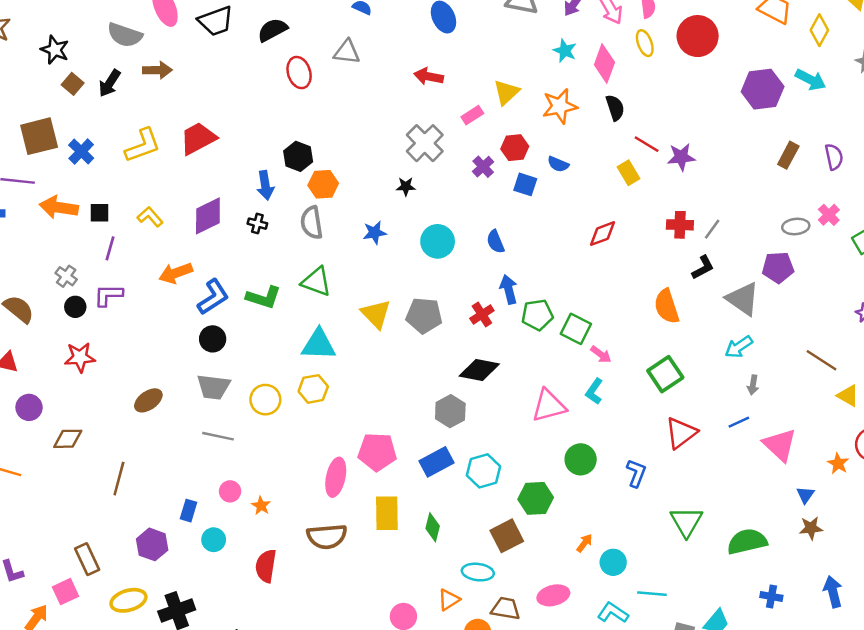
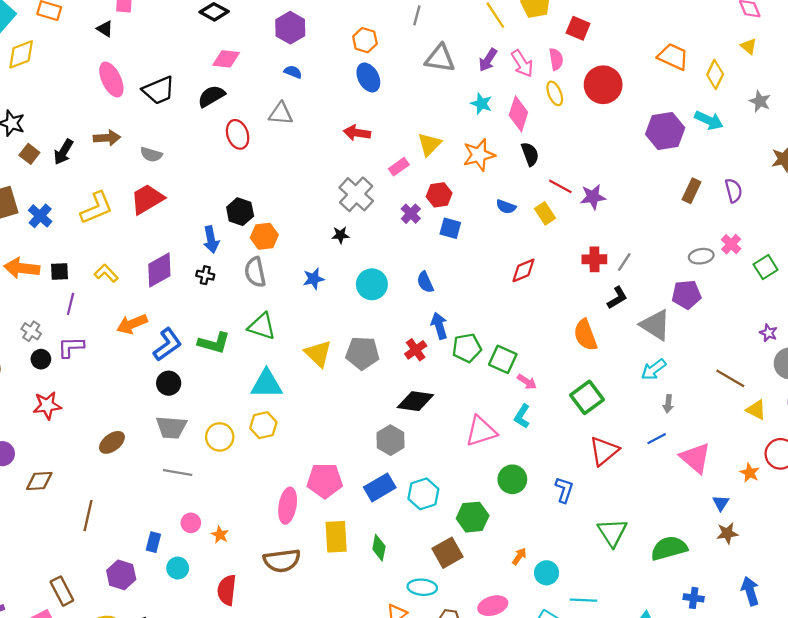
gray semicircle: (125, 35) -> (151, 154), moved, size x0.7
blue semicircle: (558, 164) -> (506, 207), moved

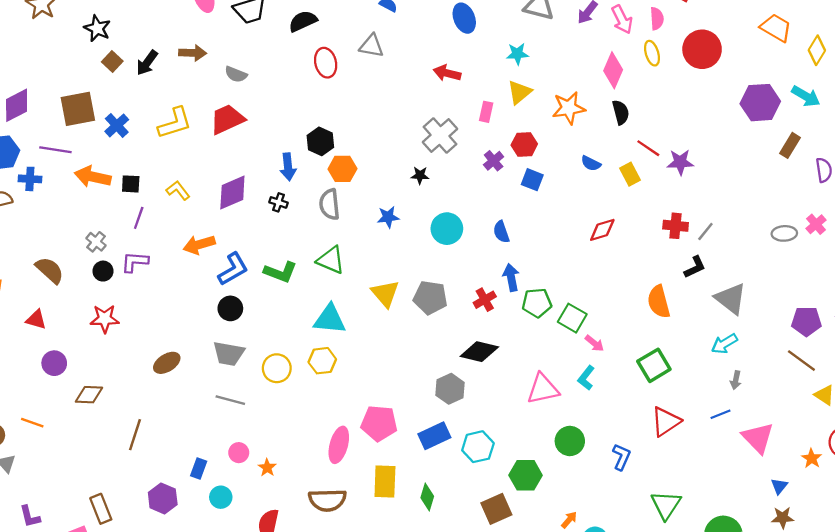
cyan star: (481, 104) -> (517, 54), moved, turned -30
pink rectangle: (399, 167) -> (486, 112), turned -48
brown rectangle: (692, 191) -> (790, 145), moved
purple pentagon: (686, 295) -> (806, 321), moved

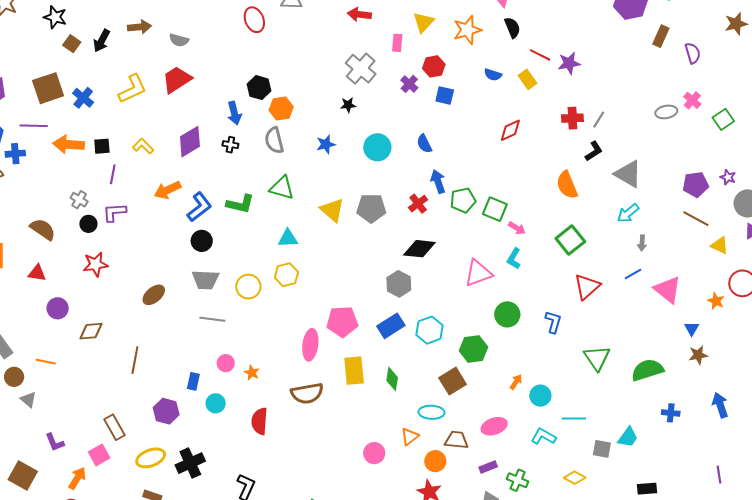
cyan triangle: (330, 319) -> (288, 238), size x0.7

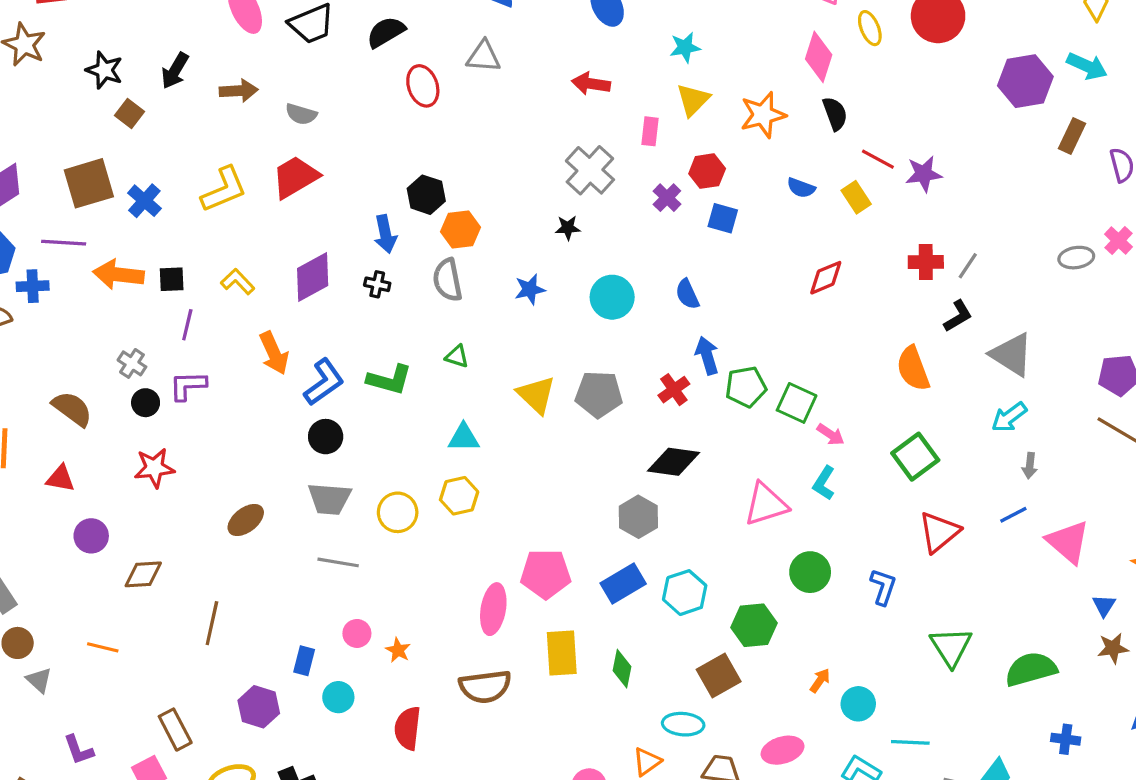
black arrow: (102, 41) -> (175, 71), moved
green triangle: (282, 188) -> (457, 356), size x0.6
orange arrow: (168, 190) -> (274, 353), turned -92
orange line: (46, 362) -> (103, 647), moved

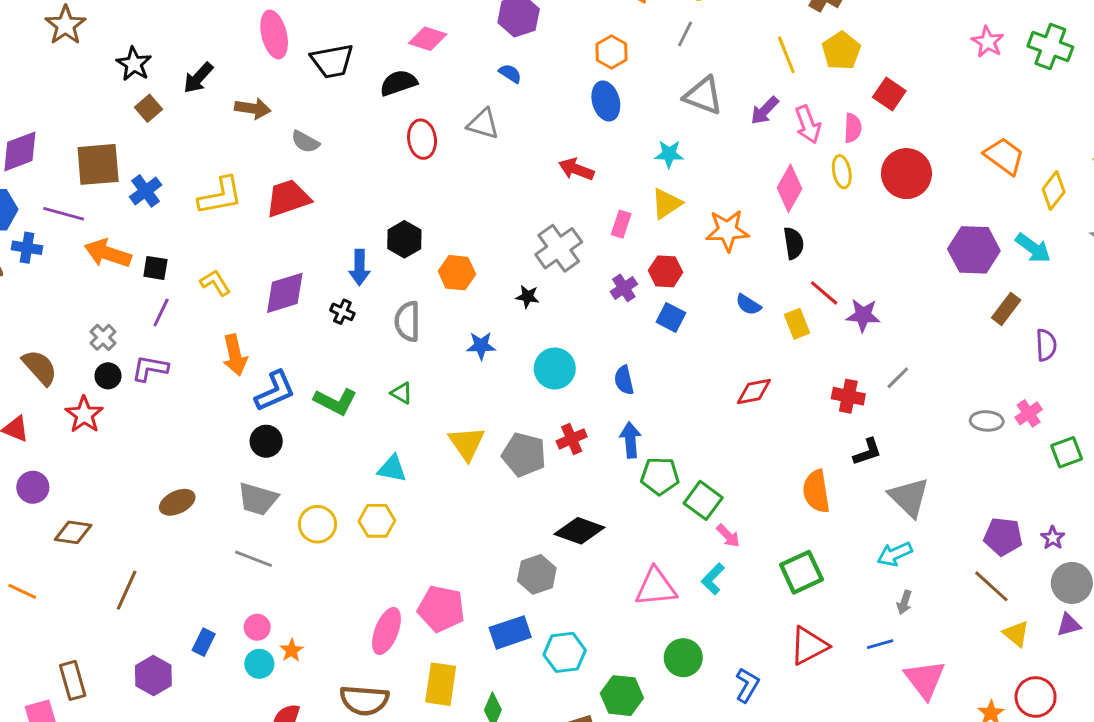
orange hexagon: (460, 229) -> (457, 273), moved
gray line: (968, 266) -> (898, 378), moved
red cross: (674, 390) -> (572, 439), moved
red star: (154, 468) -> (84, 415), moved, turned 30
cyan circle: (338, 697) -> (259, 664), moved

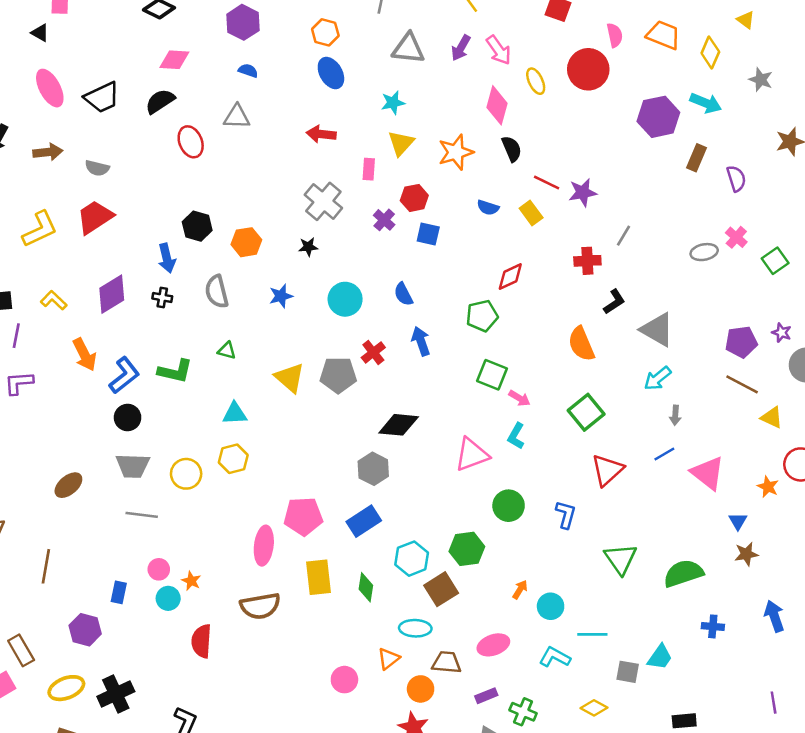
pink semicircle: (853, 128) -> (615, 35), moved
green pentagon: (660, 476) -> (482, 316), moved
cyan hexagon: (565, 652) -> (412, 559), moved

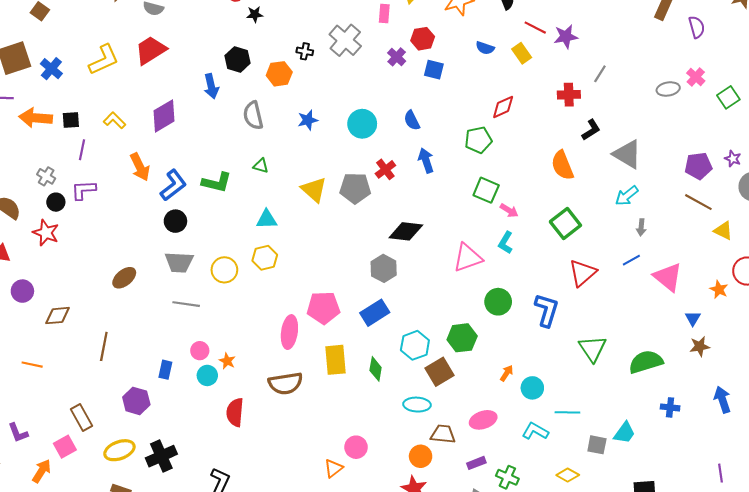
black star: (308, 247) -> (255, 14), moved
black cross: (162, 297) -> (305, 51), moved
blue L-shape: (566, 515) -> (547, 310), size x1.4
orange triangle: (389, 659) -> (333, 468), moved

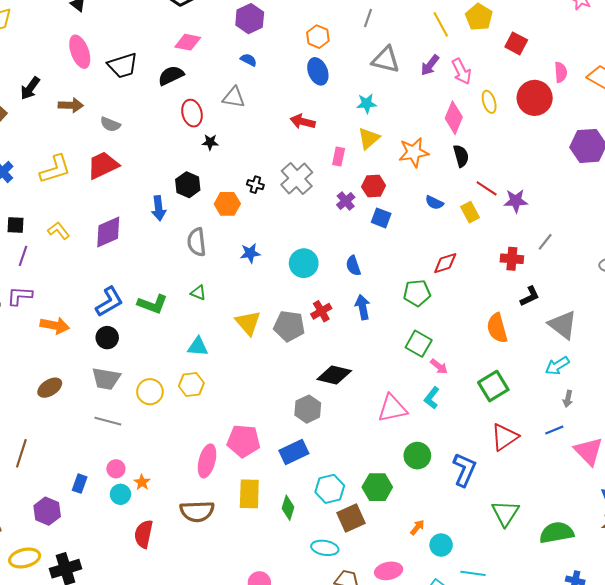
orange arrow: (140, 167) -> (55, 325), moved, turned -60

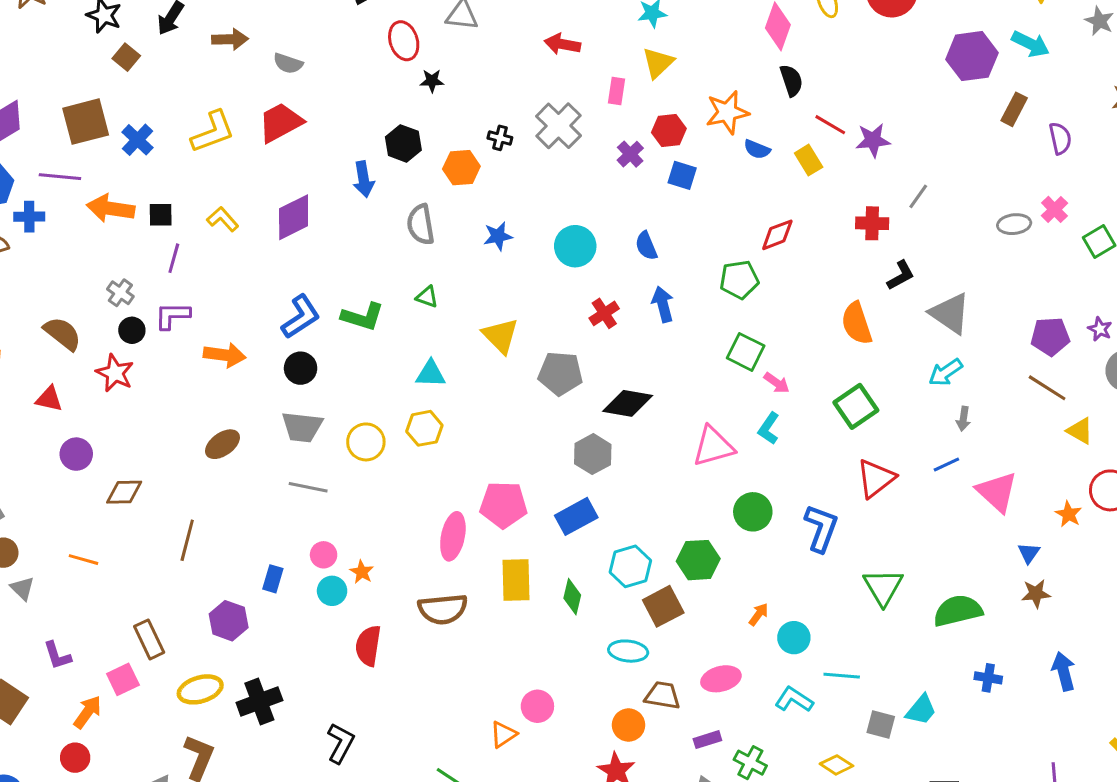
orange star: (414, 152) -> (727, 112), moved
gray pentagon: (289, 326) -> (560, 373), moved

